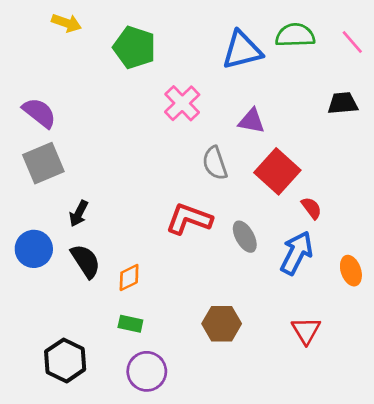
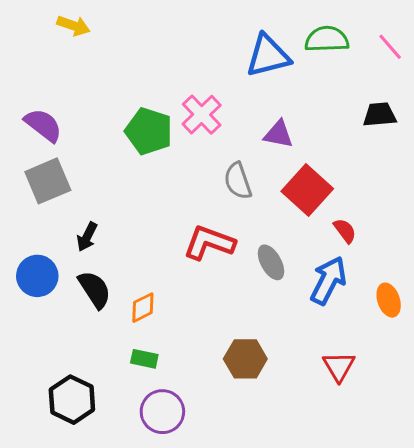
green pentagon: (135, 47) -> (149, 131), moved

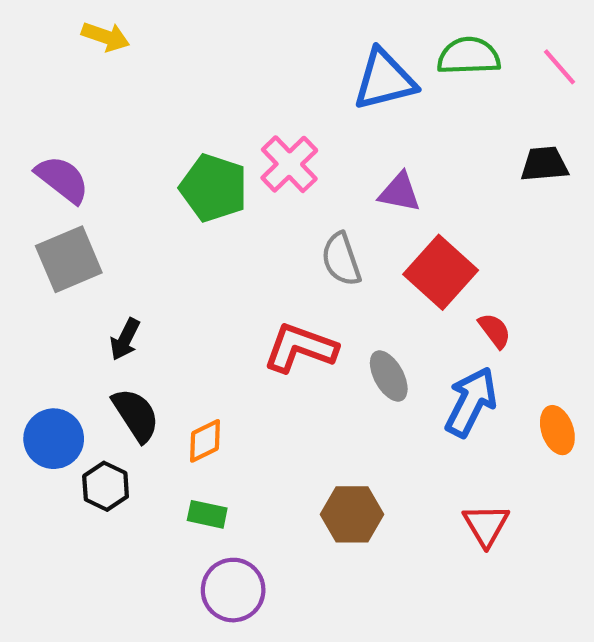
blue circle: (37, 276) -> (54, 439), moved
black hexagon: (72, 400) -> (106, 486), moved, size x0.7

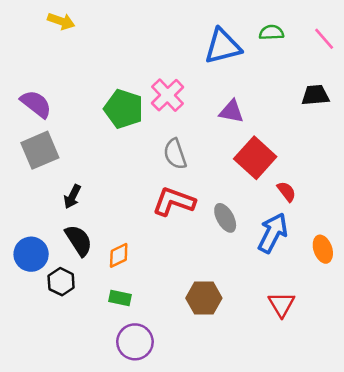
green semicircle: (469, 56) -> (271, 33), size x0.7
gray semicircle: (341, 259) -> (175, 154), moved

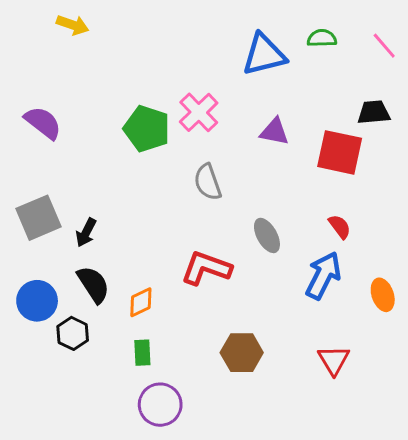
gray square: (40, 150) -> (39, 218), moved
red square: (255, 158) -> (340, 152), moved, turned -30
red L-shape: (174, 202) -> (206, 268), moved
gray ellipse: (225, 218) -> (267, 235), moved
green rectangle: (120, 298) -> (142, 353), turned 75

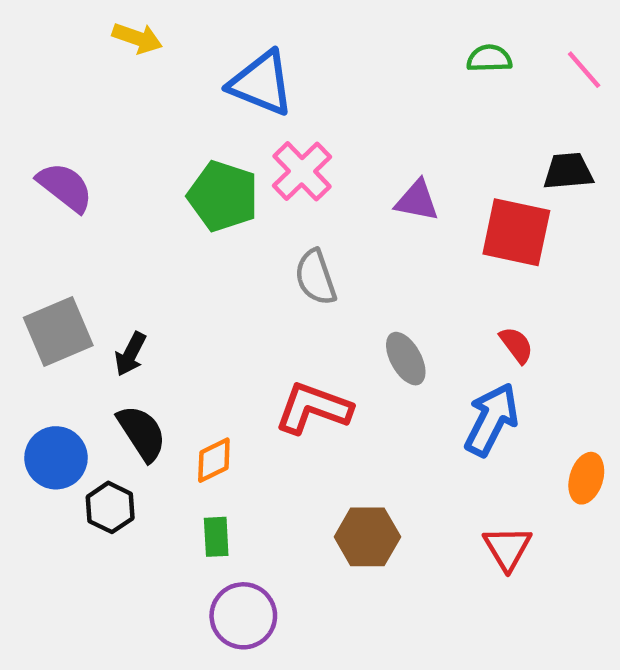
yellow arrow: (73, 25) -> (137, 38), moved
blue triangle: (264, 55) -> (261, 83), moved, turned 36
orange ellipse: (383, 295) -> (586, 478), moved, turned 36

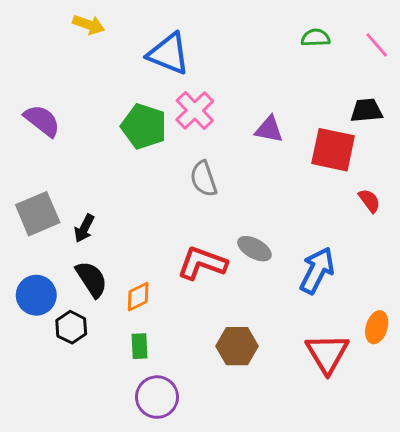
red semicircle: (516, 345) -> (369, 201), moved
gray ellipse: (406, 359) -> (254, 249), moved, turned -32
orange ellipse: (586, 478) -> (377, 327), moved
red triangle: (507, 548) -> (327, 353), size x1.4

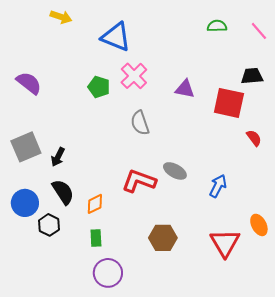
green pentagon: (144, 126) -> (99, 87), size x0.7
blue arrow: (317, 270) -> (218, 186), size x0.7
orange ellipse: (377, 327) -> (259, 225), turned -45

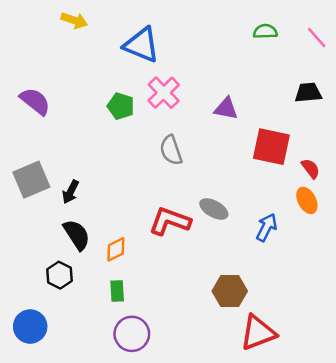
red square: (229, 103) -> (271, 147), moved
blue circle: (25, 203) -> (30, 327), moved
orange ellipse: (259, 225) -> (307, 200), moved
brown hexagon: (163, 238) -> (230, 291), moved
red triangle: (225, 243) -> (258, 333), moved, turned 40

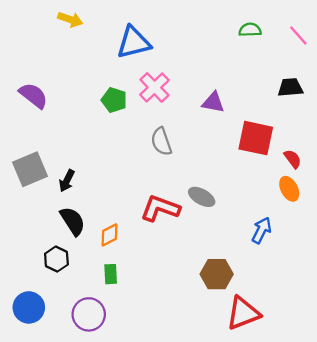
blue triangle: (142, 45) -> (134, 42), turned -36
blue arrow: (266, 227) -> (262, 230), moved
purple circle: (132, 334) -> (89, 314), moved

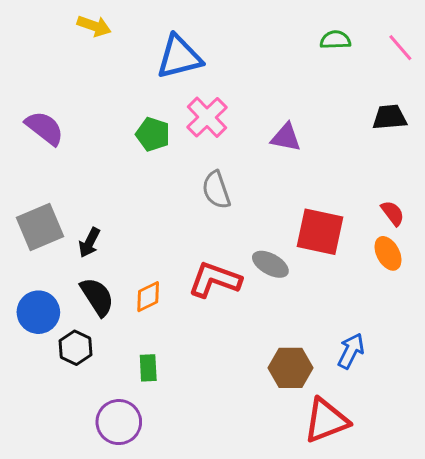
red square: (256, 138) -> (320, 232), moved
blue arrow: (262, 230) -> (351, 351), moved
orange diamond: (109, 235) -> (148, 297), moved
blue circle: (29, 307) -> (38, 312), moved

